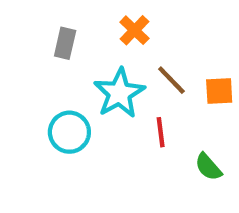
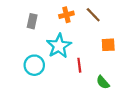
orange cross: (135, 30) -> (66, 15), turned 32
brown line: (171, 80) -> (93, 15), moved

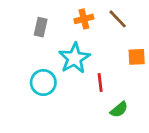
green semicircle: (103, 82) -> (119, 110), moved, turned -88

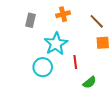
brown line: (118, 19) -> (97, 21), moved
cyan circle: (43, 83) -> (43, 67), moved

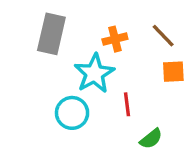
orange cross: (63, 14) -> (115, 39), moved
gray rectangle: (30, 20) -> (51, 34), size x1.6

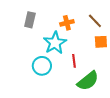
gray rectangle: (51, 34) -> (30, 20), size x0.7
green semicircle: (151, 139) -> (88, 81), size x1.6

